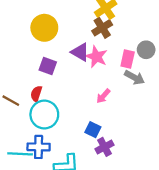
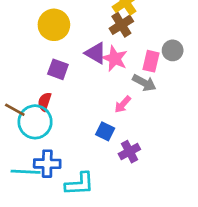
gray arrow: (135, 78) -> (144, 83), moved
cyan circle: (44, 115) -> (35, 122), moved
blue square: (93, 130) -> (105, 131), moved
purple cross: (104, 147) -> (129, 152), moved

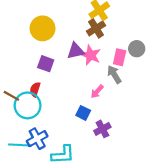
purple triangle: (96, 53) -> (76, 51), turned -42
gray arrow: (144, 83) -> (114, 74), turned -150
blue cross: (47, 164) -> (37, 139), turned -30

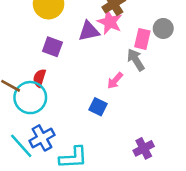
pink star: (91, 55) -> (110, 22), moved
purple cross: (102, 129) -> (144, 148), moved
cyan line: (20, 145) -> (21, 146), turned 45

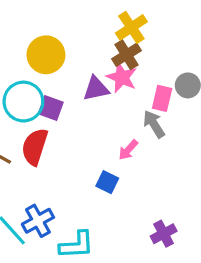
red semicircle: (39, 78) -> (35, 147), size x1.6
cyan circle: (30, 98) -> (23, 102), moved

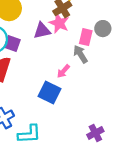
blue square: (107, 182) -> (50, 92), size x1.5
purple cross: (164, 234) -> (95, 133), moved

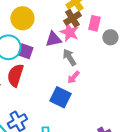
pink rectangle: (86, 37) -> (94, 23), moved
gray arrow: (80, 54) -> (69, 57), moved

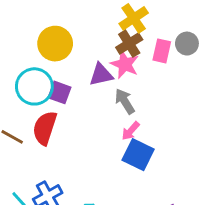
gray circle: (110, 37) -> (187, 44), moved
blue square: (60, 97) -> (138, 155), moved

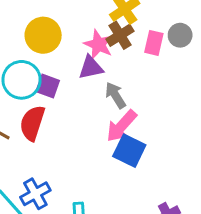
pink star: (125, 64) -> (98, 44), moved
pink arrow: (131, 131) -> (122, 126), size x1.6

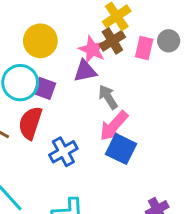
blue cross: (35, 194) -> (63, 152), moved

